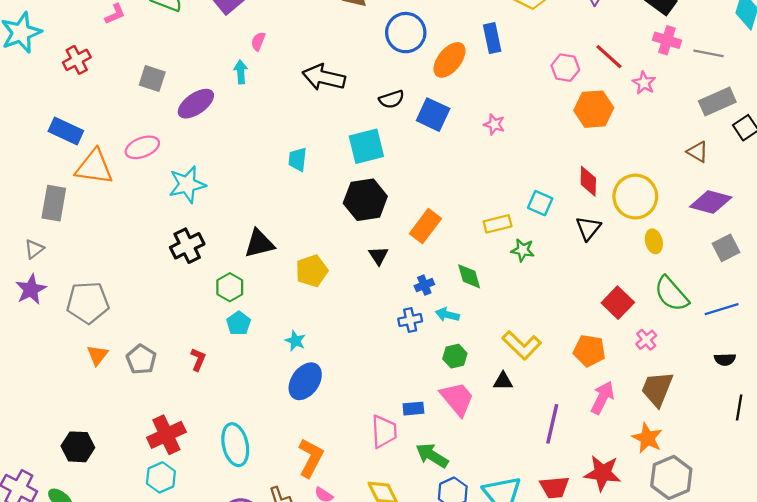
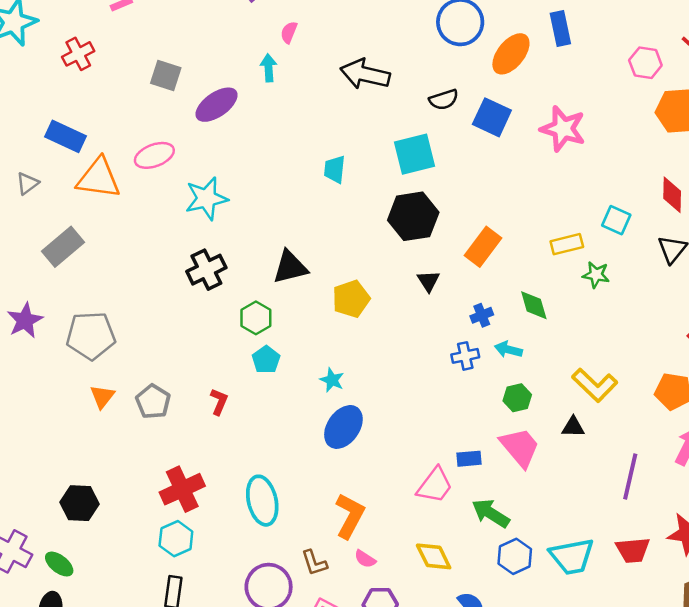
pink star: (494, 124) -> (563, 129), size x1.8
gray rectangle: (54, 203) -> (63, 247), moved, turned 40
gray triangle: (34, 249) -> (27, 183), moved
pink trapezoid: (384, 432) -> (435, 485), turned 40

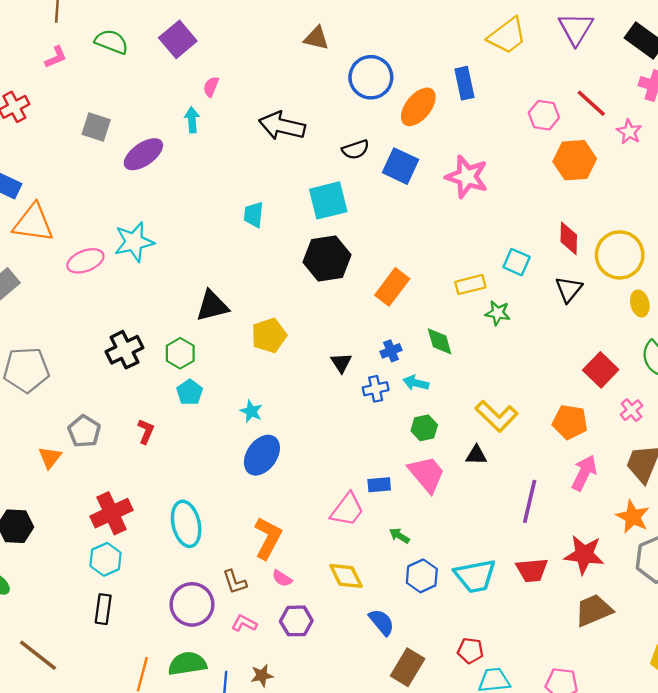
pink ellipse: (154, 155) -> (85, 261), moved
black cross: (206, 270) -> (124, 350), moved
black triangle: (428, 281) -> (341, 363), moved
orange triangle: (102, 397) -> (50, 457), moved
green arrow: (491, 513) -> (399, 536), size x0.6

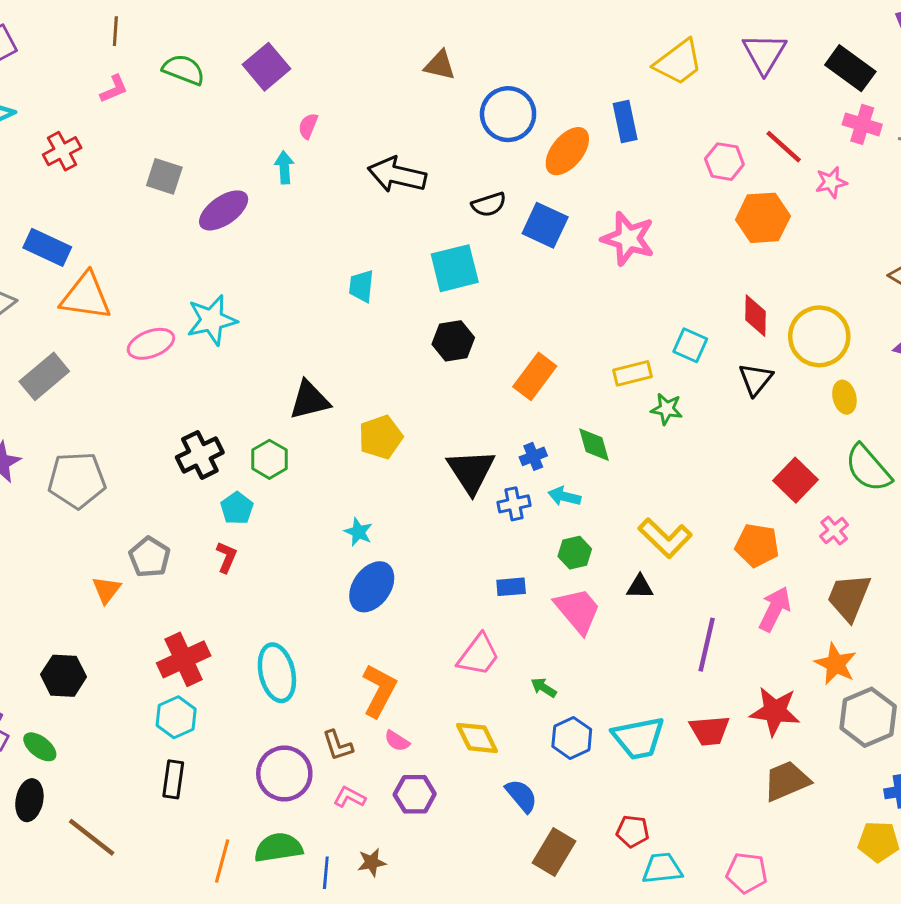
pink star: (629, 132) -> (831, 182), turned 30
black hexagon: (327, 258) -> (453, 341), size x0.7
black triangle: (341, 363) -> (471, 471), size x1.8
cyan pentagon: (190, 392) -> (237, 508), moved
blue rectangle: (379, 485) -> (511, 587), moved

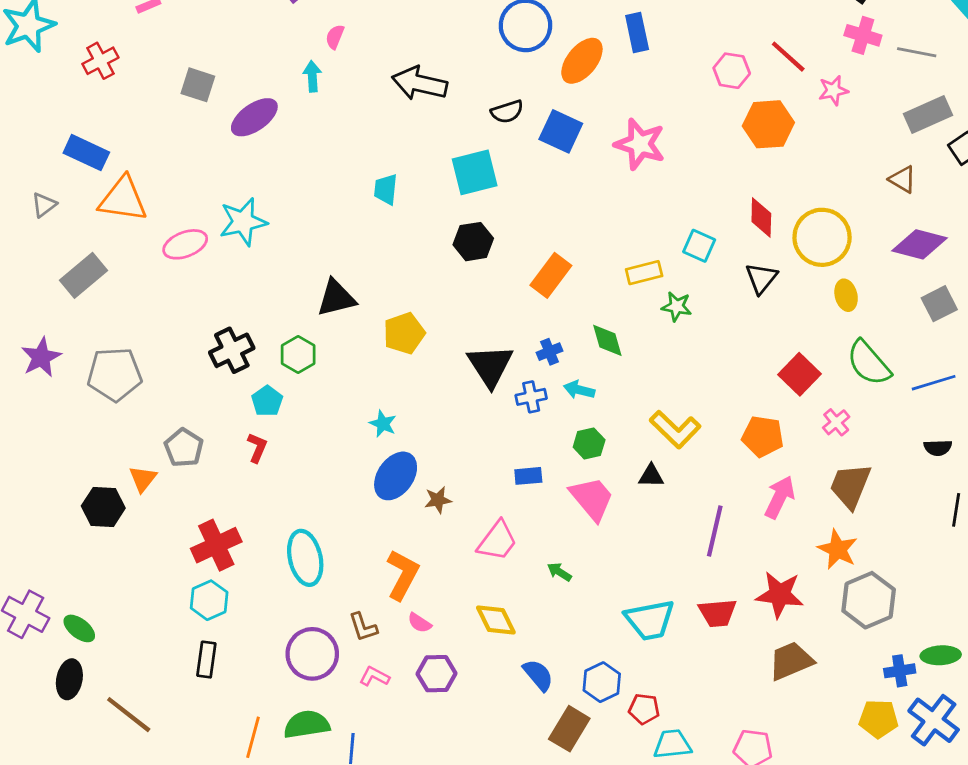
black hexagon: (64, 676) -> (103, 507), moved
blue hexagon: (572, 738) -> (602, 682), moved
brown star: (372, 862) -> (438, 500), moved

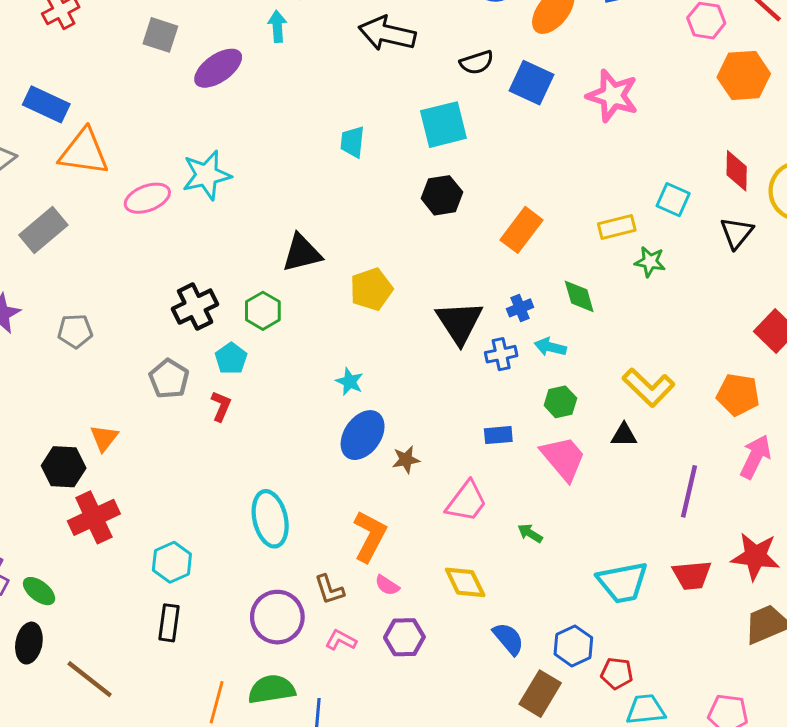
gray pentagon: (115, 374) -> (75, 331), size x0.6
gray pentagon: (184, 448) -> (169, 379), moved
red cross: (216, 545) -> (94, 517), moved

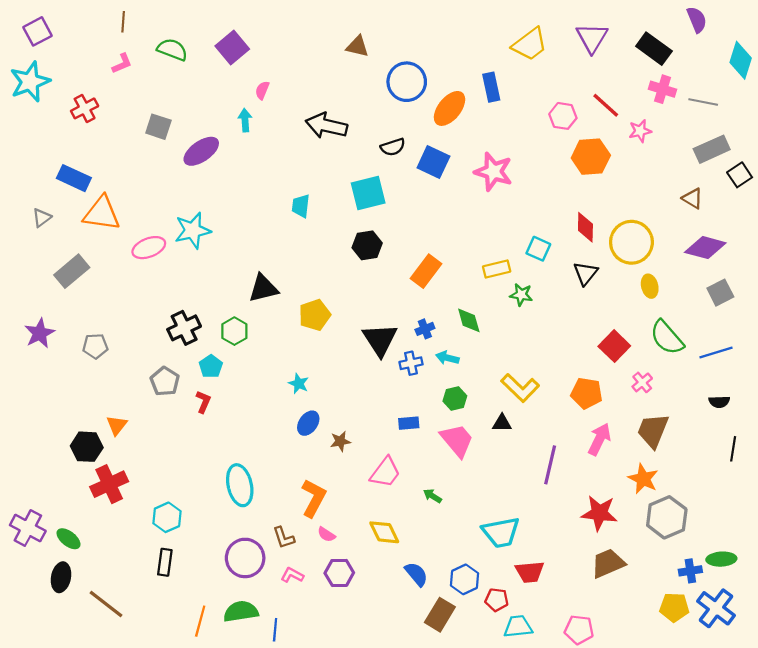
blue ellipse: (363, 435) -> (308, 423), size x0.7
red trapezoid: (692, 575) -> (530, 572), moved

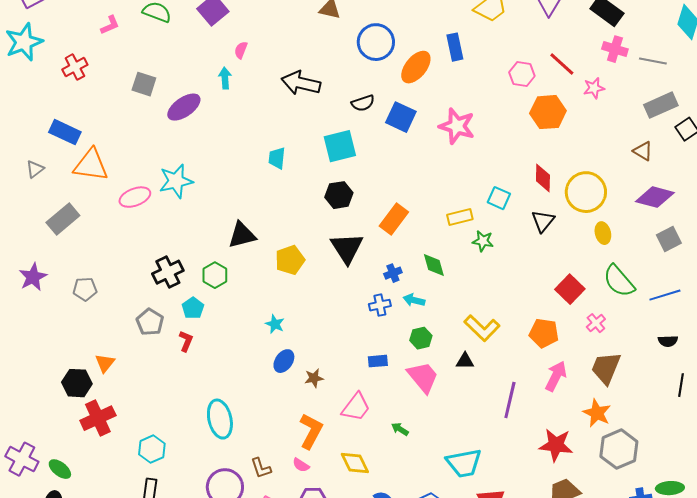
black triangle: (380, 340) -> (347, 248), moved
orange L-shape: (314, 498) -> (311, 431), moved

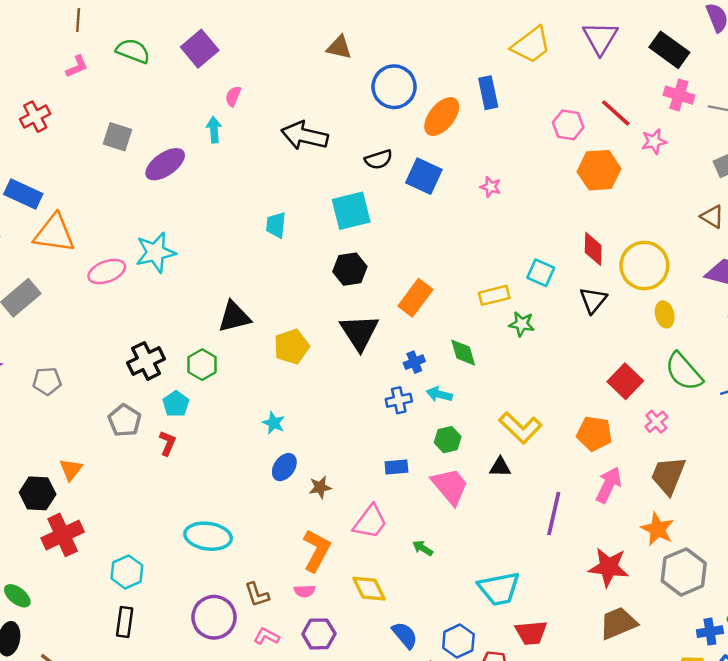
pink star: (457, 126) -> (491, 187), size x0.5
cyan ellipse: (220, 419) -> (208, 536), turned -69
pink semicircle: (301, 465) -> (305, 591), turned -36

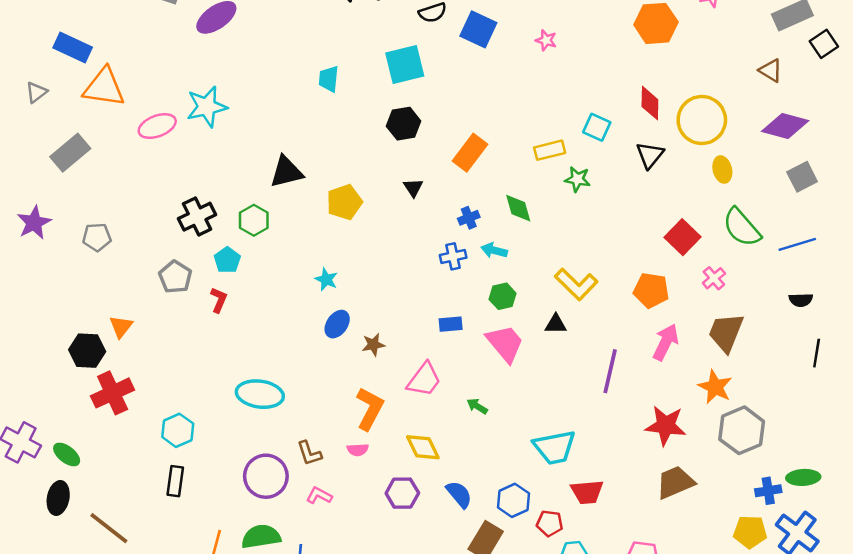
black triangle: (359, 332) -> (413, 188), size x0.5
purple hexagon: (319, 634) -> (402, 493), moved

